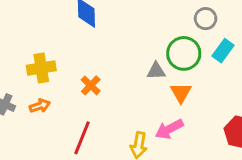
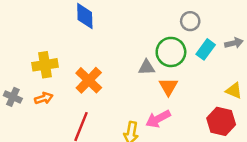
orange cross: (91, 85) -> (89, 80), size x1.5

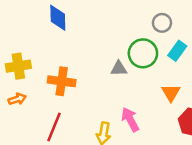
orange cross: (89, 80) -> (62, 81), turned -36
orange triangle: (168, 87) -> (171, 93), moved
pink arrow: (158, 119) -> (130, 119), turned 90

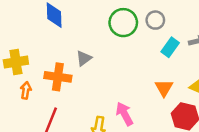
green circle: (143, 53) -> (123, 23), moved
gray triangle: (119, 69) -> (84, 58), moved, turned -35
orange arrow: (17, 99) -> (26, 90), moved, turned -63

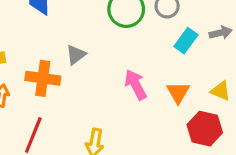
pink arrow: (124, 114) -> (136, 85), moved

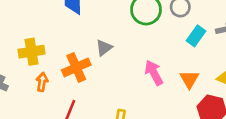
orange cross: (43, 78) -> (76, 67), turned -32

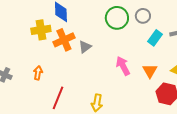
yellow cross: (31, 52) -> (41, 30), moved
orange cross: (76, 67) -> (64, 40), moved

